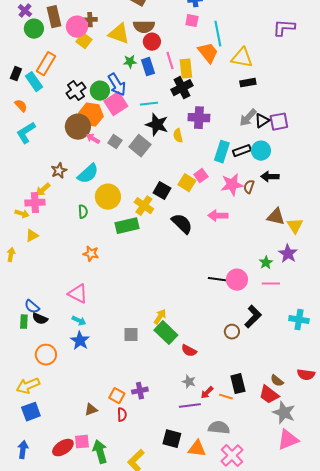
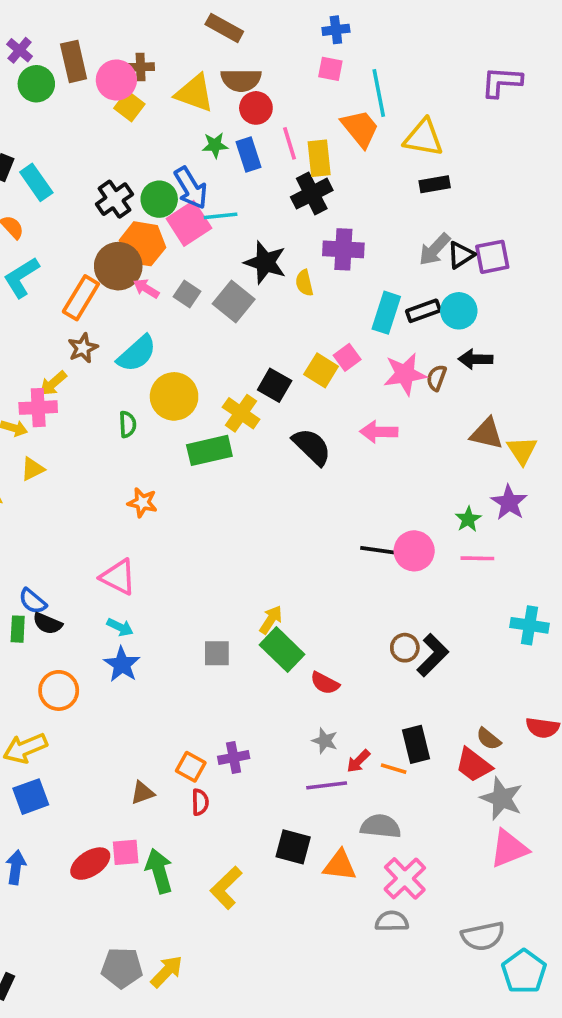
orange rectangle: (46, 64) -> (81, 298), moved
cyan line: (149, 104) -> (221, 216), moved
black L-shape: (253, 317) -> (433, 655), moved

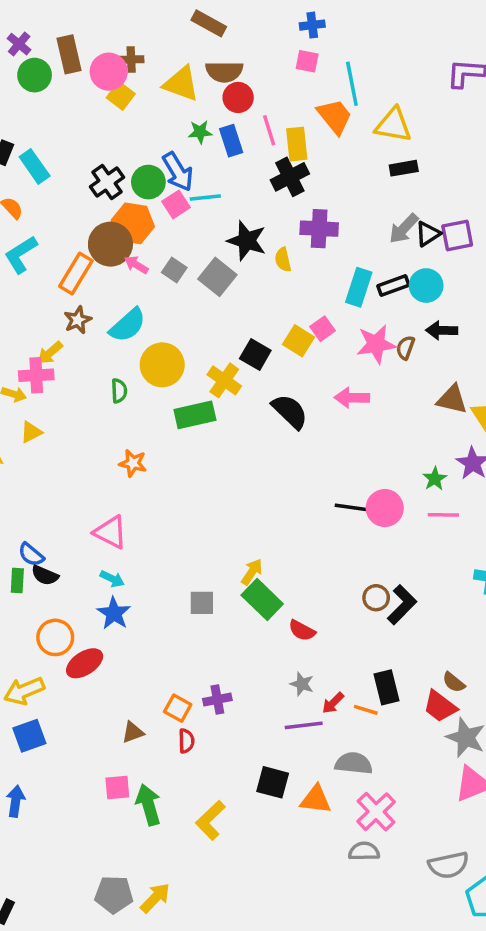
pink square: (189, 223) -> (176, 204), size x0.7
red ellipse: (90, 864) -> (85, 663), moved

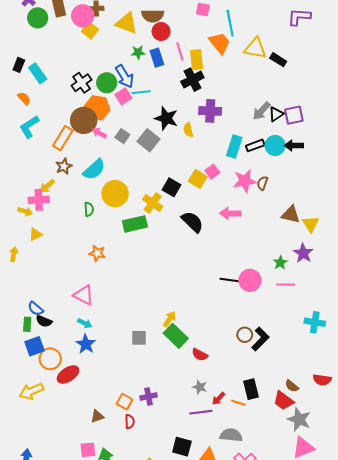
black rectangle: (404, 168) -> (278, 60), moved, turned 42
black arrow: (442, 330) -> (294, 145), moved
blue square: (29, 736) -> (35, 346), moved

